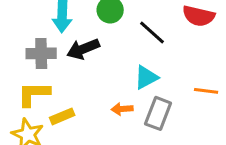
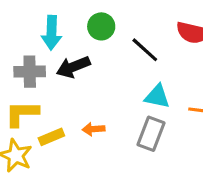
cyan triangle: (146, 77) -> (157, 96), moved, turned 40
orange arrow: (122, 109) -> (93, 129), moved

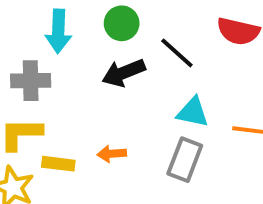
black arrow: (73, 67) -> (124, 73), moved
yellow rectangle: (51, 137) -> (58, 164), turned 30

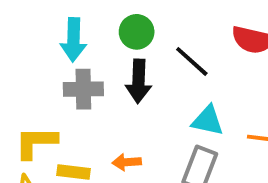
black arrow: (124, 73) -> (139, 81), turned -66
gray cross: (31, 81) -> (83, 89), moved

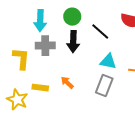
yellow L-shape: (36, 142) -> (21, 59), moved, turned 95
orange arrow: (127, 162) -> (67, 83), turned 48

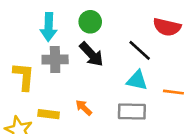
black line: (100, 32) -> (140, 50), moved
black arrow: (73, 42) -> (92, 54), turned -45
gray rectangle: (104, 86) -> (132, 112), turned 70

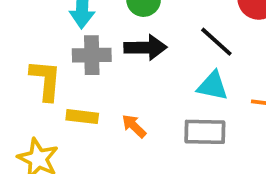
black arrow: (92, 54) -> (145, 47), turned -48
yellow rectangle: (49, 114) -> (82, 117), moved

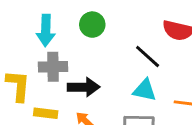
black arrow: (145, 47) -> (84, 87), moved

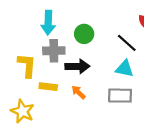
green circle: (92, 25) -> (84, 34), moved

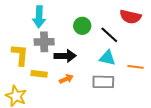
green circle: (84, 34) -> (82, 26), moved
orange arrow: (78, 92) -> (66, 79), turned 112

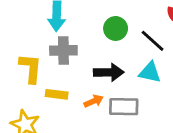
black arrow: (65, 56) -> (109, 72), moved
gray rectangle: (103, 82) -> (124, 107), moved

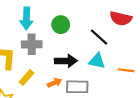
green circle: (116, 28) -> (61, 25), moved
yellow rectangle: (57, 94) -> (26, 78), turned -56

